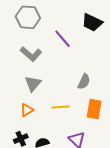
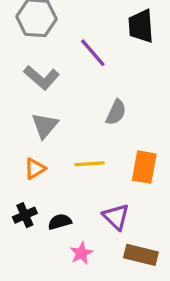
black trapezoid: (92, 22) -> (141, 26), turned 60
gray semicircle: (84, 82) -> (116, 112), moved

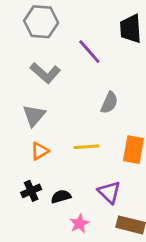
gray triangle: (45, 126) -> (34, 115), moved

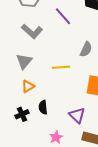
gray semicircle: (109, 103) -> (86, 49), moved
yellow line: (87, 147) -> (61, 67), moved
black semicircle: (61, 197) -> (43, 107), moved, turned -80

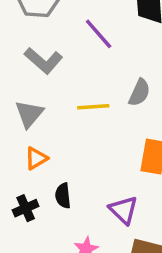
yellow line: (61, 67) -> (93, 107), moved

